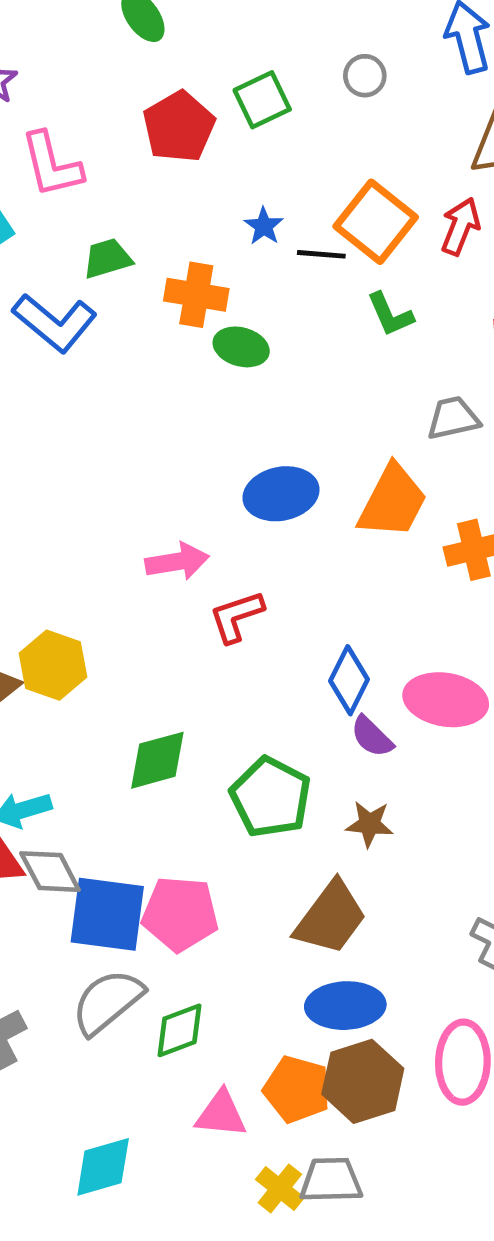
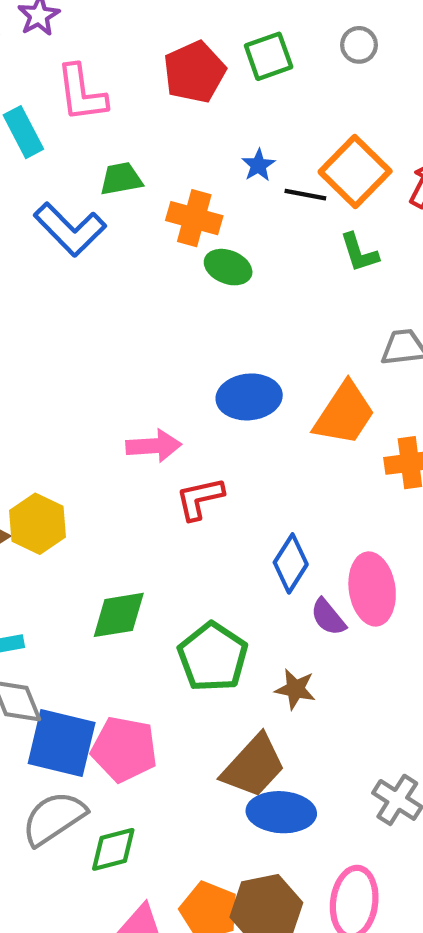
pink ellipse: (446, 700) -> (372, 589), turned 66
purple semicircle: (372, 737) -> (328, 617), moved
blue ellipse: (345, 1006) -> (281, 812), moved

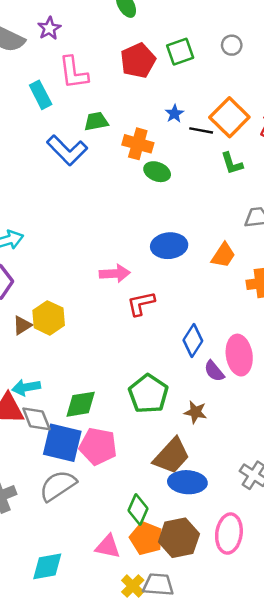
orange trapezoid: (344, 414) -> (223, 255), size x0.7
green diamond: (119, 615) -> (81, 404), moved
green diamond: (113, 849) -> (138, 509), moved, turned -52

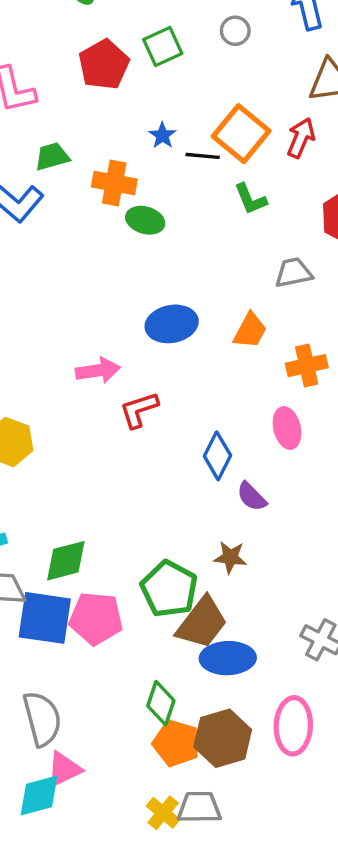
pink ellipse: (239, 355) -> (287, 428), moved, size x0.7
green pentagon: (148, 394) -> (169, 589), moved
gray semicircle: (58, 486) -> (42, 719), moved, turned 114
pink triangle: (108, 547) -> (64, 769), moved, turned -32

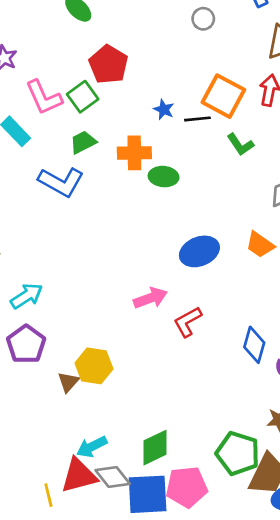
green square: (163, 46) -> (83, 97), moved
orange trapezoid: (250, 331) -> (260, 245), turned 108

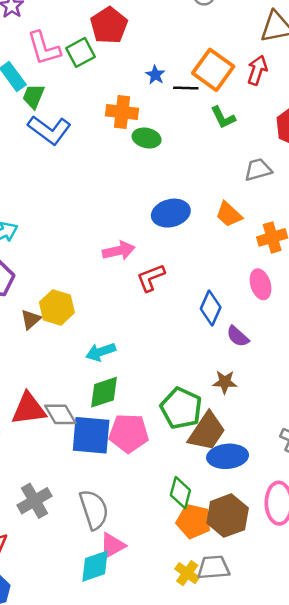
green trapezoid: (83, 142) -> (34, 96), moved, turned -48
cyan arrow: (92, 447) -> (101, 352), moved

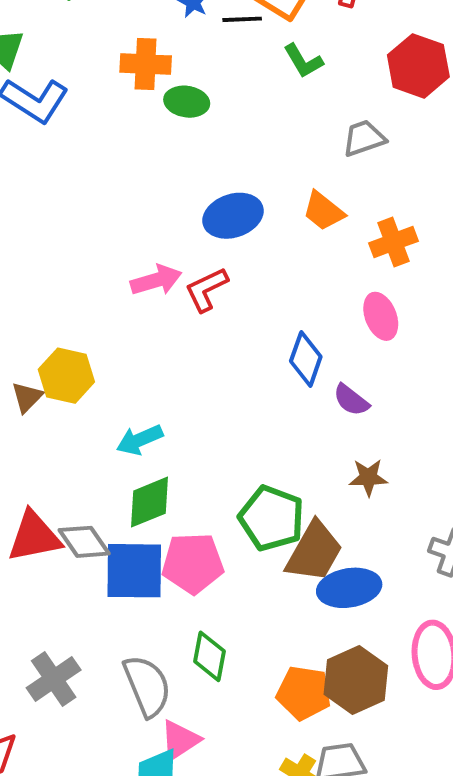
red L-shape: (151, 278) -> (206, 289), moved
brown star: (225, 382) -> (368, 477), moved
green diamond: (180, 493) -> (209, 656), moved

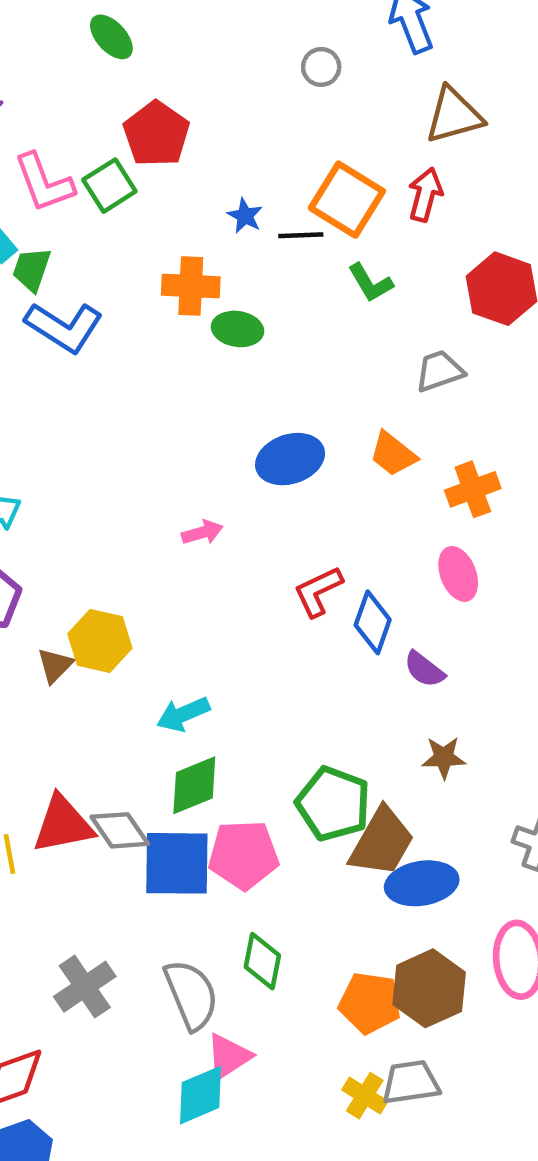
pink arrow: (156, 280) -> (202, 532), size x0.7
red L-shape: (206, 289) -> (318, 591), moved

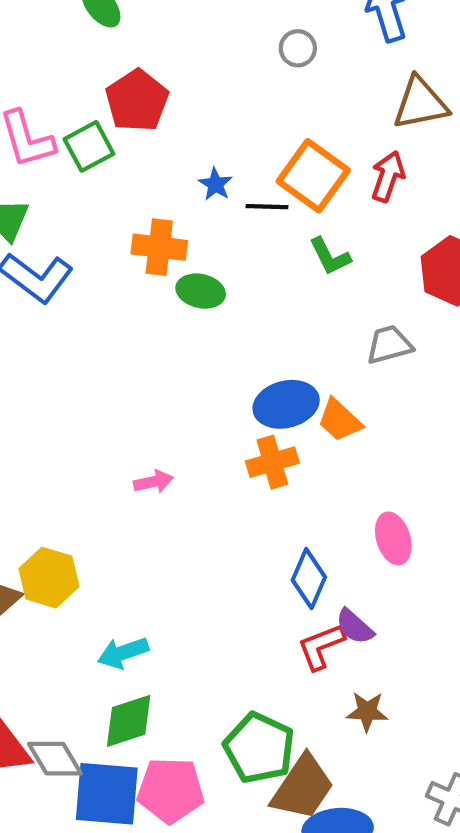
blue ellipse: (290, 459) -> (286, 404), moved
orange cross: (473, 489) -> (272, 462), moved
red L-shape: (318, 591) -> (321, 646), moved

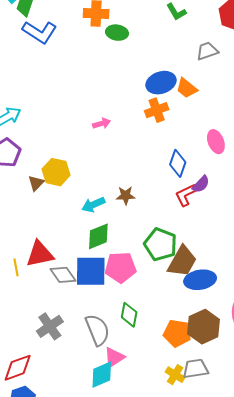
purple semicircle: (355, 627) -> (201, 184), turned -84
brown star: (367, 712) -> (126, 195), moved
gray diamond: (55, 759) -> (63, 275), moved

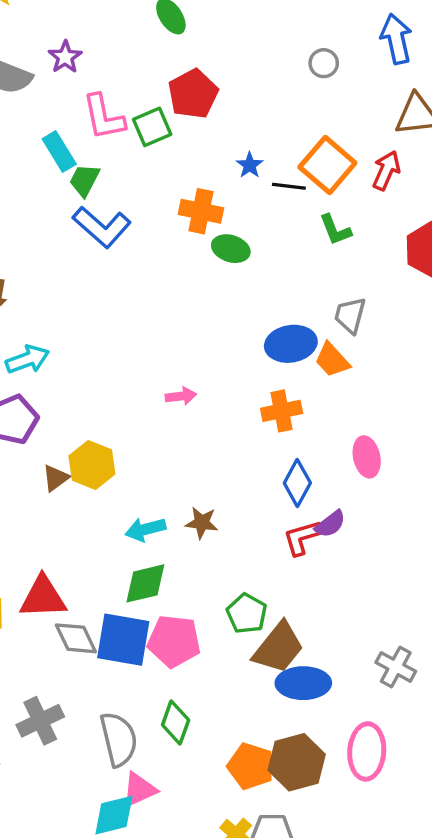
gray trapezoid: (207, 51) -> (350, 315), moved, turned -65
orange cross: (157, 110) -> (282, 411), moved
green pentagon: (160, 244) -> (247, 614), size x0.7

